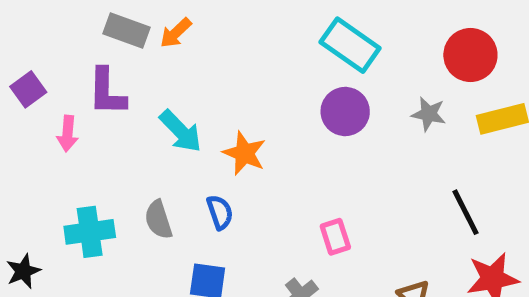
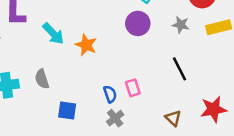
blue semicircle: (220, 212) -> (110, 94), moved
black line: (466, 212) -> (179, 69), moved

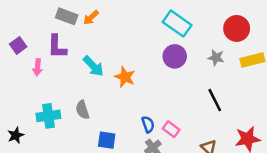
pink rectangle: (133, 88) -> (171, 129), moved, turned -35

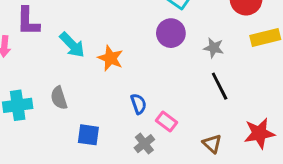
gray star: (216, 58) -> (214, 48), moved
blue semicircle: (148, 124) -> (138, 104), moved

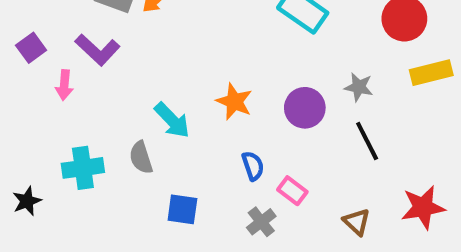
purple L-shape: (28, 21) -> (97, 50), turned -48
purple circle: (171, 33) -> (305, 108), moved
cyan arrow: (72, 45) -> (172, 120), moved
orange star: (110, 58) -> (234, 102), moved

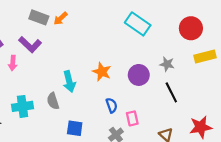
cyan arrow: (172, 120) -> (69, 81), turned 30
pink rectangle: (292, 191) -> (132, 118), turned 40

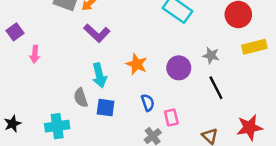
purple L-shape: (30, 45) -> (97, 33), moved
cyan cross: (23, 106) -> (57, 126), moved
blue square: (75, 128) -> (106, 108), moved

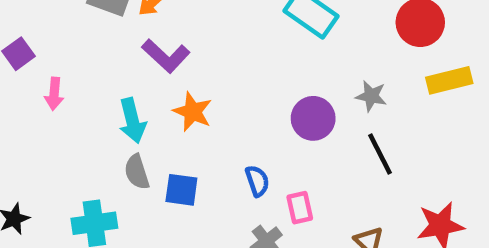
orange star: (137, 64) -> (193, 112), moved
cyan arrow: (99, 75) -> (132, 121), moved

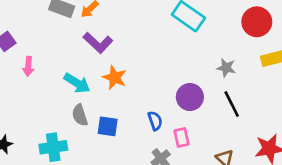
purple circle: (313, 118) -> (190, 97), moved
cyan arrow: (132, 121) -> (77, 83), turned -44

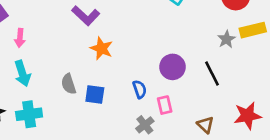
gray star: (226, 68) -> (226, 39), moved, turned 30
cyan arrow: (77, 83) -> (22, 73), moved, turned 40
cyan cross: (53, 147) -> (29, 114), moved

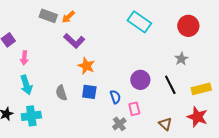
yellow rectangle: (253, 30) -> (201, 89), moved
blue square: (95, 95) -> (89, 92), moved
red star: (248, 116) -> (197, 117), turned 30

